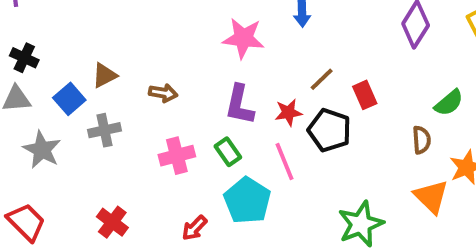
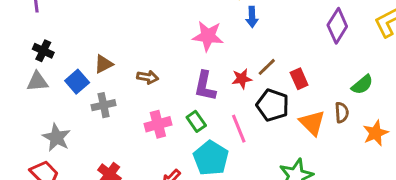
red star: (288, 113) -> (242, 79), moved
gray star: (42, 150) -> (56, 137), moved
orange triangle: (431, 197) -> (312, 123), moved

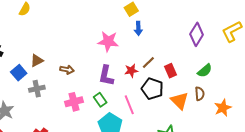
green semicircle: (362, 85) -> (205, 71), moved

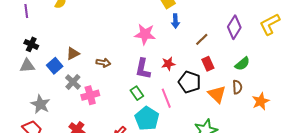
brown line: (148, 63) -> (202, 39), moved
gray cross: (37, 89) -> (73, 82), turned -35
pink cross: (74, 102) -> (90, 95), moved

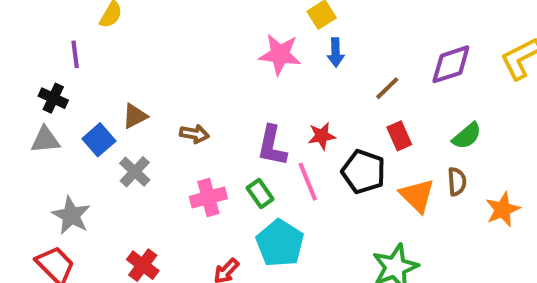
purple line: (26, 11) -> (75, 54), moved
purple diamond: (234, 27) -> (451, 64), turned 40
pink star: (145, 34) -> (280, 54), moved
pink cross: (90, 95) -> (208, 198), moved
pink line: (166, 98) -> (308, 182), moved

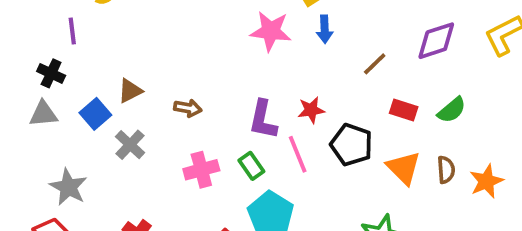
red rectangle: (399, 136) -> (404, 110), moved, turned -48
brown semicircle: (457, 182) -> (446, 170), moved

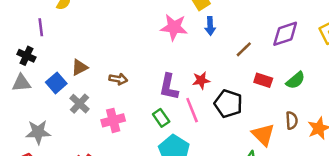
orange triangle: (404, 168) -> (263, 135), moved
pink cross: (201, 170) -> (113, 120), moved
gray star: (68, 187) -> (38, 132), turned -30

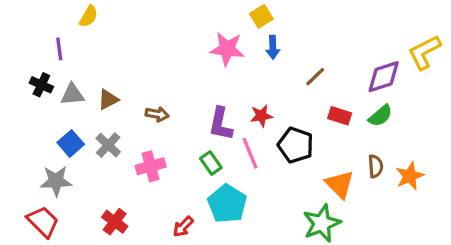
purple diamond: (285, 34) -> (384, 77), moved
gray triangle: (21, 83) -> (72, 95), moved
blue square: (56, 83) -> (71, 143), moved

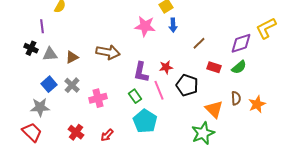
brown arrow: (157, 114) -> (108, 52), moved, size x1.6
red arrow: (183, 227) -> (107, 135), moved

